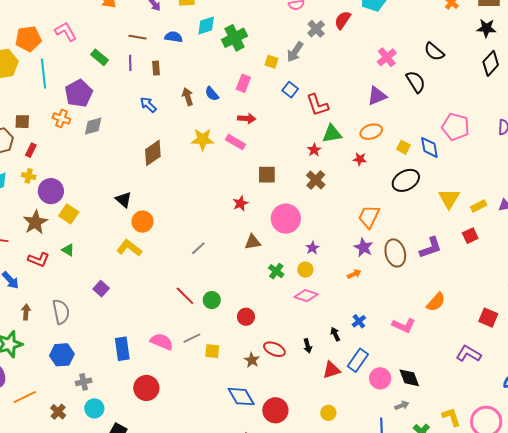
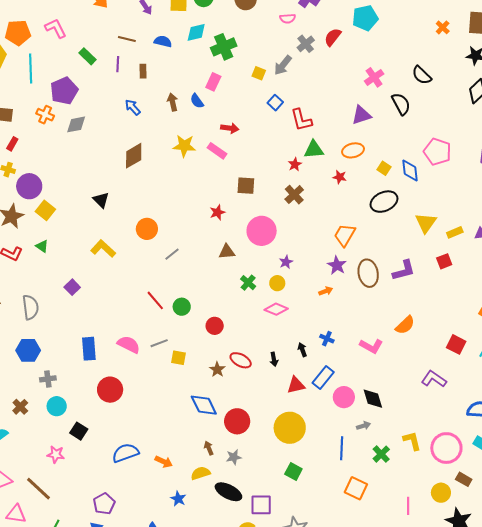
pink rectangle: (243, 83) -> (213, 82), moved
orange circle: (142, 222) -> (147, 229), moved
blue cross: (359, 321) -> (327, 339), turned -32
yellow circle: (328, 413) -> (290, 428), size x2.0

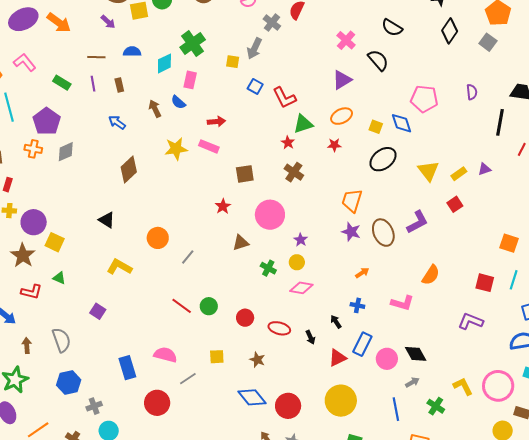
cyan diamond: (196, 32) -> (164, 63), moved
orange arrow: (326, 291) -> (362, 273), moved
gray line: (159, 343) -> (188, 379), moved
red ellipse: (241, 360) -> (279, 328), moved

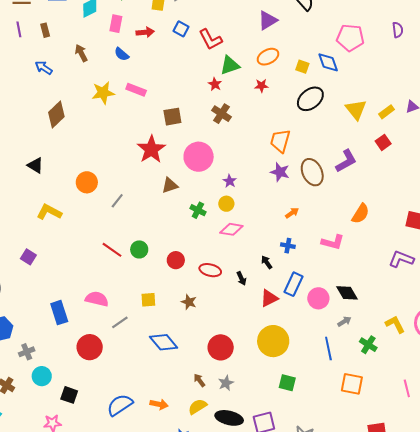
blue semicircle: (178, 102) -> (122, 54), moved
red arrow: (216, 122) -> (145, 32), moved
red star: (223, 206) -> (151, 149), size x1.8
blue diamond: (252, 397) -> (164, 342), moved

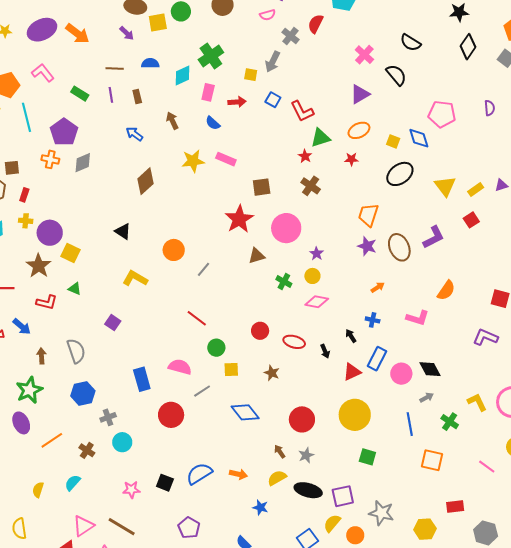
green circle: (139, 249) -> (216, 348), moved
pink line: (407, 388) -> (487, 467), turned -42
black square: (69, 395) -> (165, 483), moved

